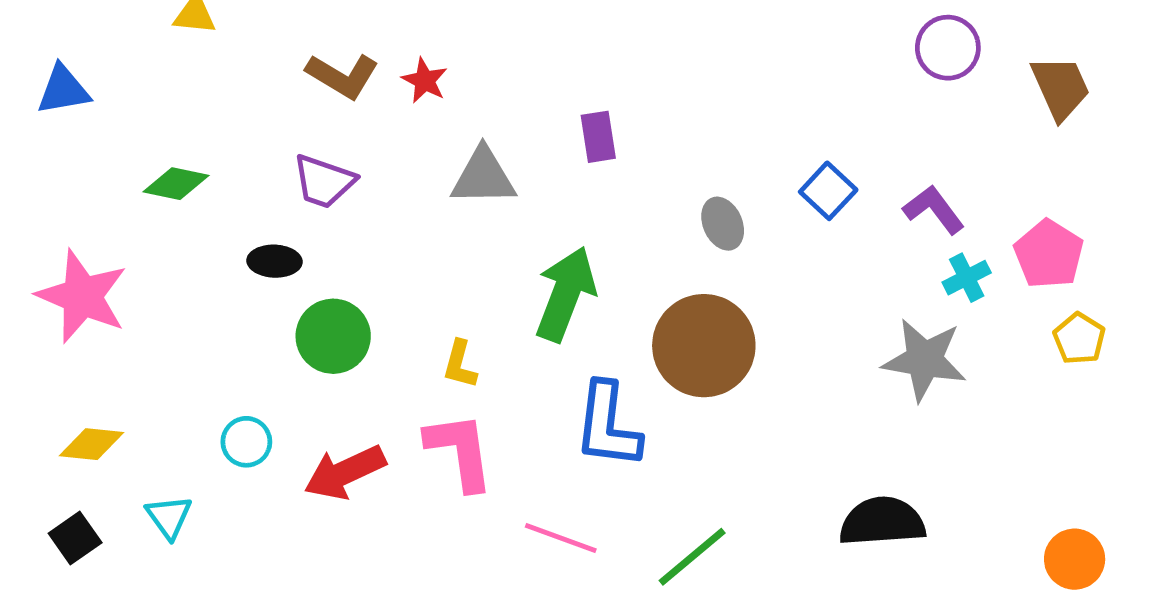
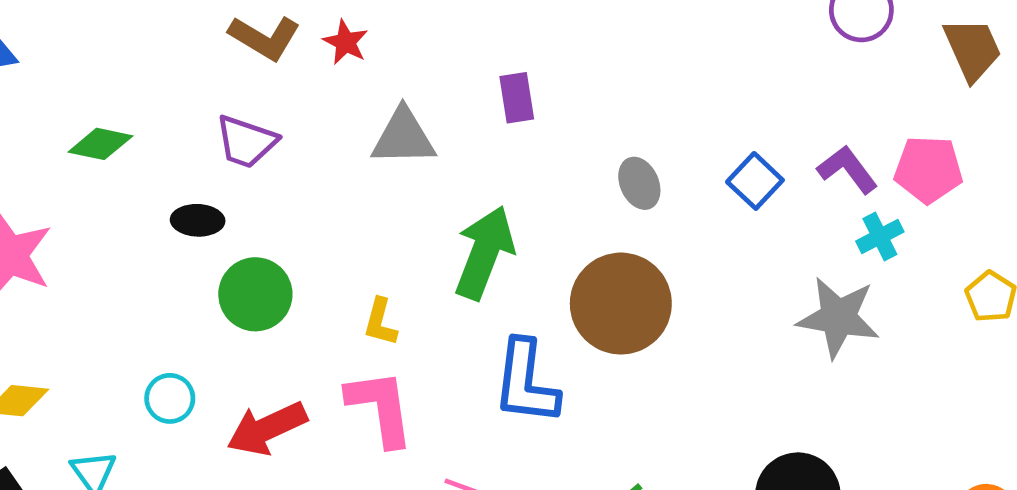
blue square: (828, 191) -> (755, 181), moved
pink pentagon: (1049, 254) -> (928, 169), moved, turned -30

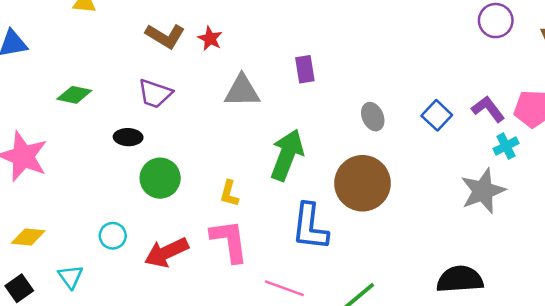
gray star: (838, 317) -> (483, 191), turned -30

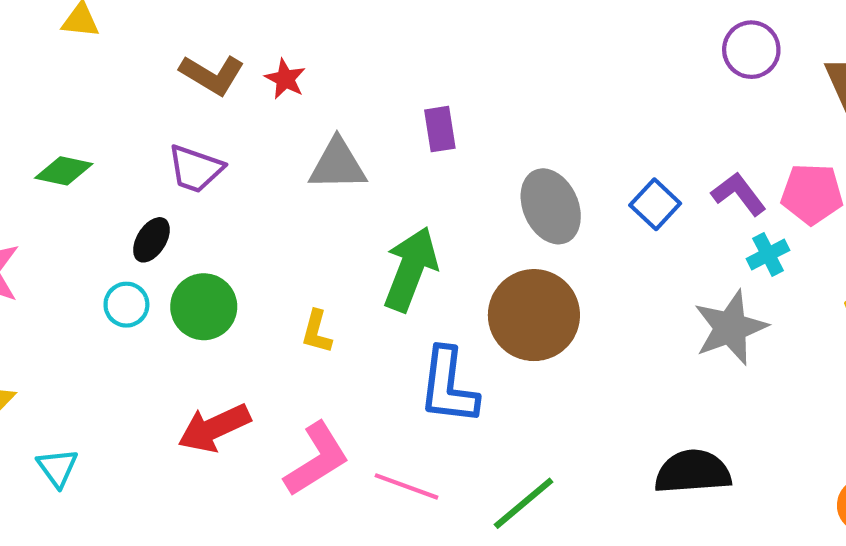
gray ellipse: (373, 117) -> (551, 206), size x1.6
black ellipse: (128, 137) -> (151, 240), turned -60
cyan circle: (113, 236) -> (126, 305), moved
pink L-shape: (229, 241) -> (317, 459), moved, turned 66

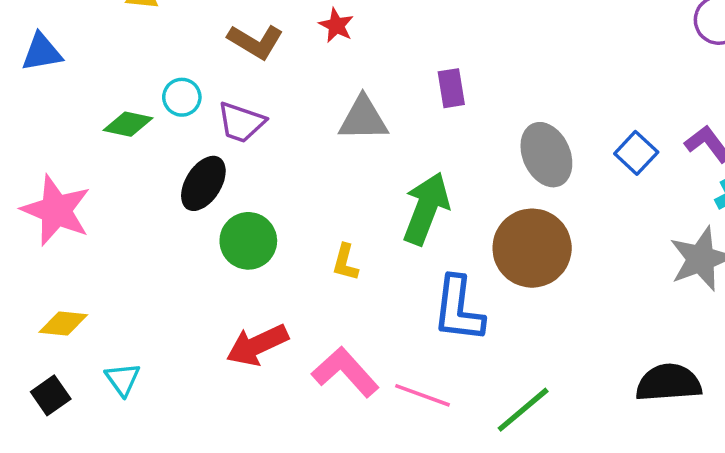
red star: (285, 79) -> (336, 25), moved
black ellipse: (151, 240) -> (203, 183), size x1.4
cyan circle: (126, 305) -> (182, 97), moved
pink L-shape: (317, 459) -> (345, 372), turned -100

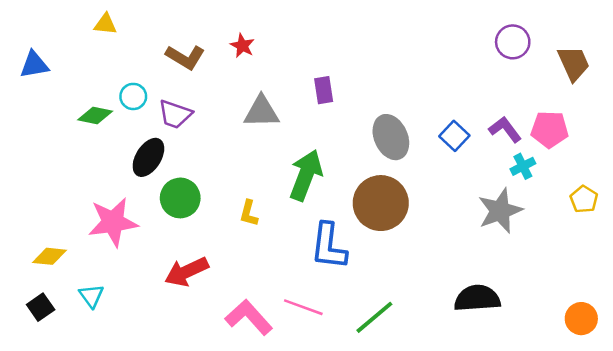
pink star: (56, 210) -> (113, 222), moved, turned -30
pink L-shape: (345, 372) -> (249, 317), moved

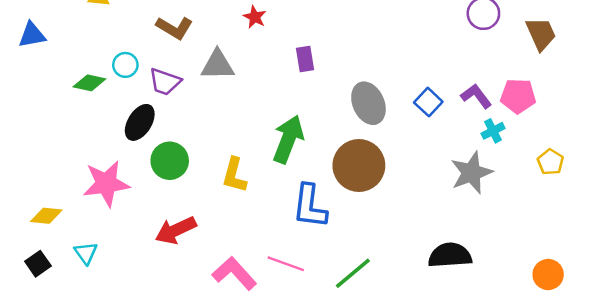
red star: (242, 46) -> (255, 17), moved
gray triangle: (261, 112) -> (218, 65), moved
yellow L-shape: (249, 213) -> (234, 175), size x1.4

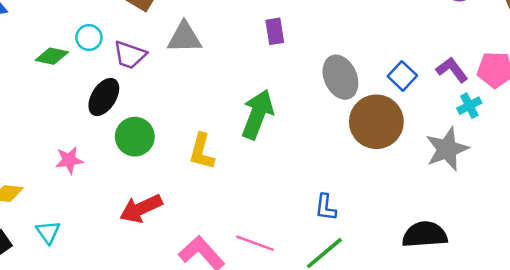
brown circle: (359, 166) -> (376, 122), moved
pink star: (106, 183) -> (69, 160), size x0.6
blue L-shape: (310, 206) -> (326, 207), moved, size x0.6

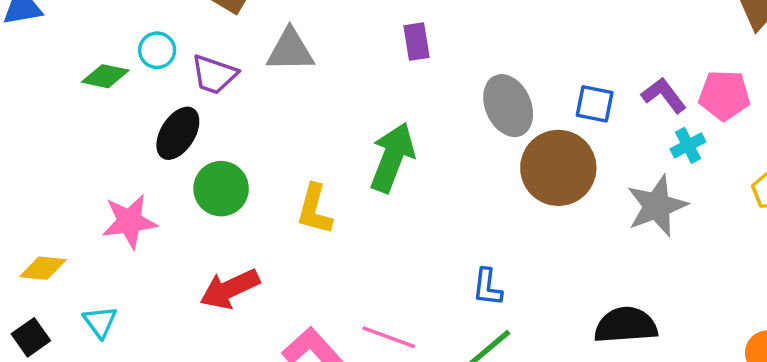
blue square: (402, 76) -> (595, 104), turned -32
pink star: (69, 160) -> (129, 221), size x1.4

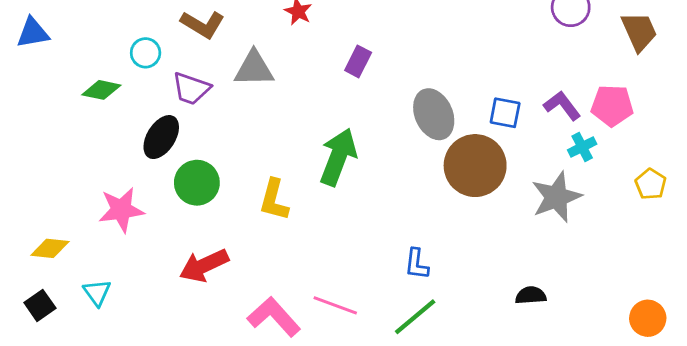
purple rectangle: (416, 42) -> (358, 61), turned 36
cyan circle: (157, 50) -> (146, 53), moved
black semicircle: (626, 325) -> (531, 295), size x0.6

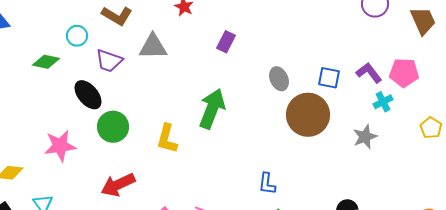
gray ellipse: (434, 114) -> (279, 79), size x0.7
black ellipse: (161, 137) -> (88, 95), turned -72
gray star: (556, 197) -> (365, 137), size x0.7

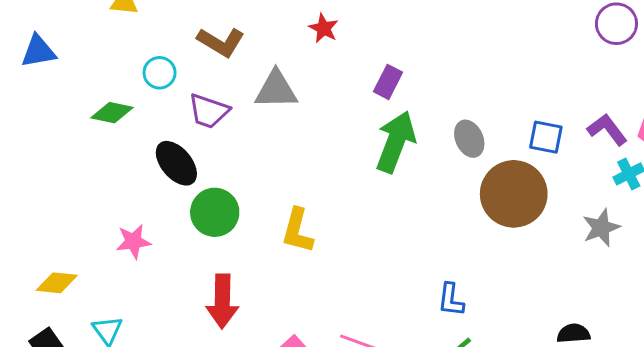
green arrow: (212, 109) -> (396, 142), moved
pink star: (60, 146) -> (133, 241), size x0.7
red arrow: (118, 185) -> (222, 301), turned -64

